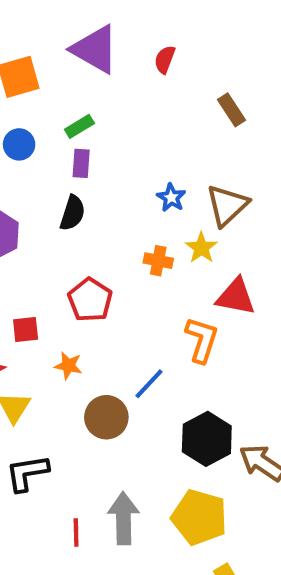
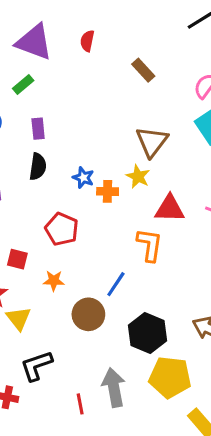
green rectangle: (79, 126) -> (23, 84), moved
blue star: (171, 198) -> (83, 178), moved
red square: (26, 330) -> (17, 259), turned 30
black hexagon: (207, 439) -> (148, 333), moved

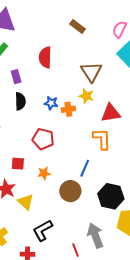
red semicircle: (87, 41) -> (45, 57), moved, size x1.5

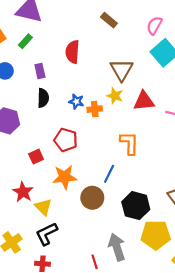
red triangle: (111, 113) -> (144, 101), moved
red square: (18, 164) -> (36, 157), moved, turned -32
orange star: (44, 173) -> (65, 177), size x1.6
black L-shape: (43, 230) -> (47, 234), moved

